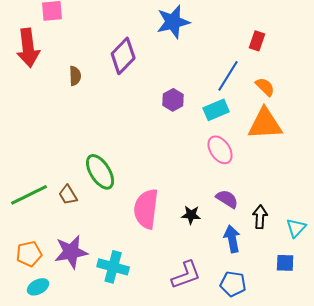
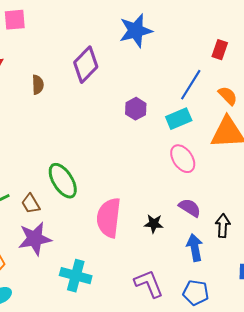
purple star: (71, 252) -> (35, 239), moved
purple L-shape: (186, 275) -> (149, 284), turned -92

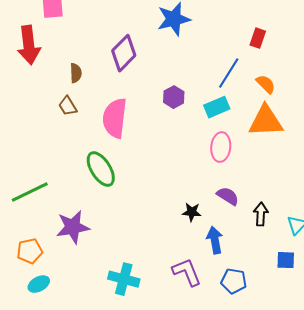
pink ellipse: (183, 159) -> (221, 147), turned 40
brown trapezoid: (31, 204) -> (68, 106), moved
pink semicircle: (109, 218) -> (115, 118), moved
blue arrow: (195, 248) -> (215, 240), moved
cyan cross: (76, 276) -> (124, 279), moved

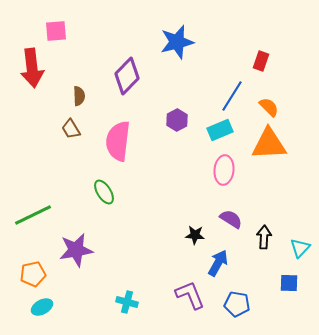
green ellipse: (101, 169) -> (104, 192), size x0.7
blue arrow: (215, 240) -> (218, 263), turned 40
cyan cross: (124, 279) -> (127, 302), size x0.7

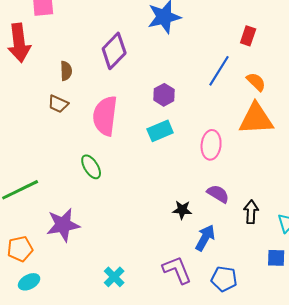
brown trapezoid: (71, 129) -> (58, 104), turned -35
cyan rectangle: (220, 130) -> (160, 131), moved
cyan cross: (127, 302) -> (114, 277), turned 30

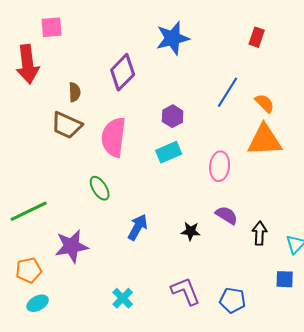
red rectangle: (248, 36) -> (257, 37), moved
brown trapezoid: (58, 104) -> (67, 125), size x1.5
blue arrow: (205, 238) -> (138, 227), moved

